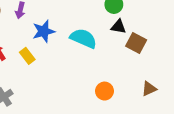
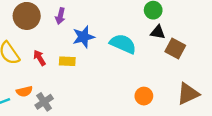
yellow rectangle: (27, 56) -> (67, 61), turned -49
brown triangle: (149, 89) -> (188, 94), size x1.5

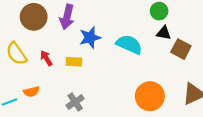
purple arrow: (60, 16) -> (67, 17), size x1.5
orange circle: (144, 96) -> (150, 96), size x1.6
gray cross: (44, 102) -> (75, 102), moved

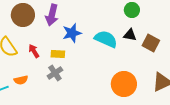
black triangle: (164, 33) -> (130, 35), moved
gray cross: (75, 102) -> (55, 73), moved

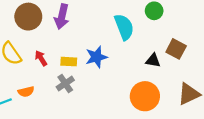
blue star: (72, 33) -> (96, 57), moved
black triangle: (130, 35) -> (153, 60), moved
cyan semicircle: (106, 39) -> (124, 27), moved, turned 45

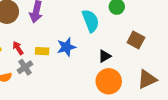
black triangle: (153, 60) -> (105, 56), moved, turned -40
gray cross: (65, 84) -> (25, 67), moved

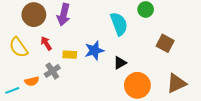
red arrow: (18, 48) -> (46, 43), moved
black triangle: (105, 56) -> (120, 63), moved

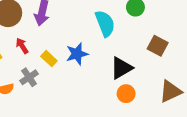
yellow rectangle: (70, 55) -> (49, 59), turned 40
black triangle: (120, 63) -> (121, 68), moved, size x1.5
orange circle: (137, 85) -> (126, 94), size x0.6

